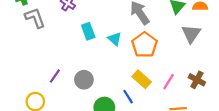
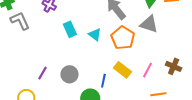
gray triangle: (191, 34) -> (149, 24), moved, turned -42
blue line: (128, 97) -> (103, 81), moved, turned 48

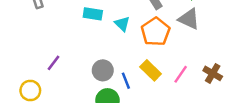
cyan rectangle: (70, 29) -> (93, 14), turned -63
gray circle: (69, 74) -> (103, 70), moved
blue line: (103, 81) -> (126, 81), turned -40

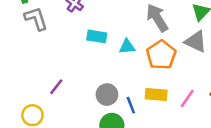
cyan triangle: (122, 24) -> (127, 47), turned -49
yellow rectangle: (151, 70) -> (156, 95), turned -40

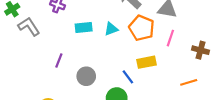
purple line: (56, 87) -> (59, 60), moved
gray circle: (107, 95) -> (86, 76), moved
pink line: (187, 98) -> (170, 38), moved

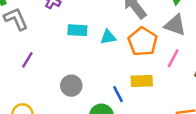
purple line: (59, 60) -> (27, 60), moved

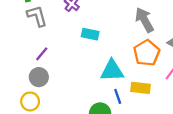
cyan triangle: (108, 37) -> (112, 71), moved, size x1.6
gray circle: (71, 86) -> (39, 77), moved

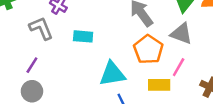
gray L-shape: (37, 16) -> (41, 28), moved
yellow rectangle: (141, 88) -> (159, 85), moved

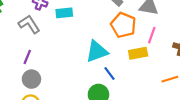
cyan rectangle: (83, 36) -> (64, 13), moved

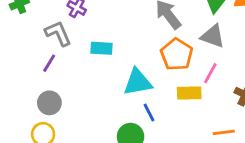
cyan rectangle: (64, 13) -> (102, 48), moved
purple line: (27, 57) -> (49, 63), moved

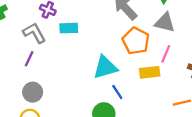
cyan rectangle: (102, 48) -> (69, 28), moved

